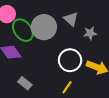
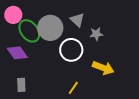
white circle: (70, 60) -> (71, 50), moved
gray rectangle: (25, 83) -> (21, 85), moved, turned 48

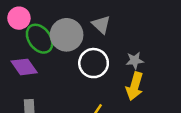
gray star: (96, 34) -> (135, 61), moved
yellow arrow: (103, 68) -> (135, 86), turned 85

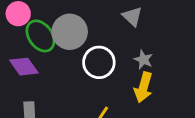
gray triangle: (101, 25) -> (132, 16), moved
gray star: (135, 61) -> (143, 60), turned 30

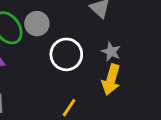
gray circle: (70, 32) -> (37, 24), size x0.7

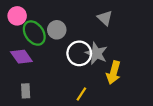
gray star: (111, 52) -> (96, 53), moved, size x1.5

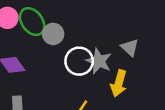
gray triangle: (105, 18) -> (130, 48), moved
green ellipse: (34, 33) -> (32, 22), moved

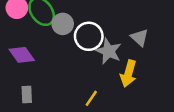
white circle: (79, 61) -> (89, 36), moved

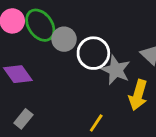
gray rectangle: (27, 95) -> (23, 119), turned 42

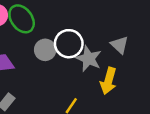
gray circle: (64, 39) -> (45, 50), moved

